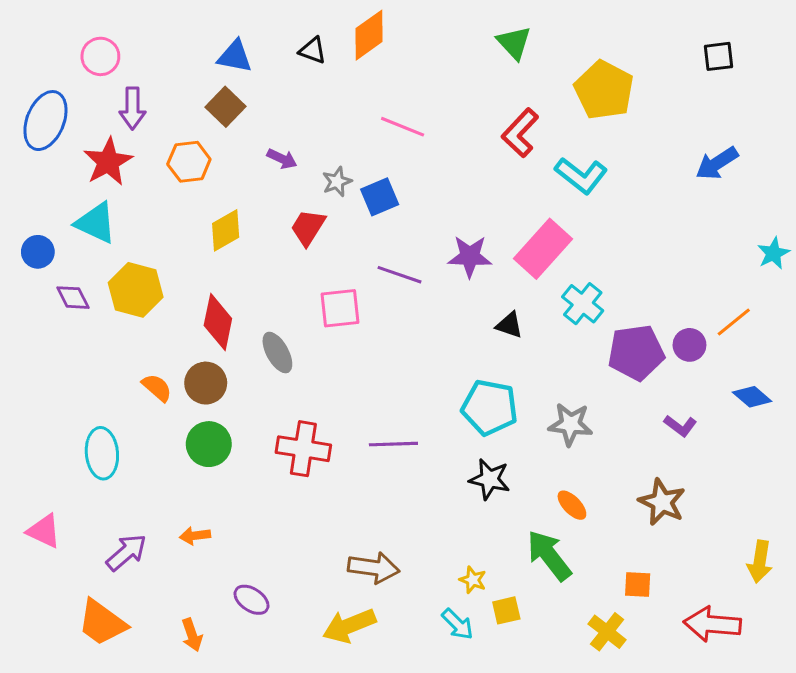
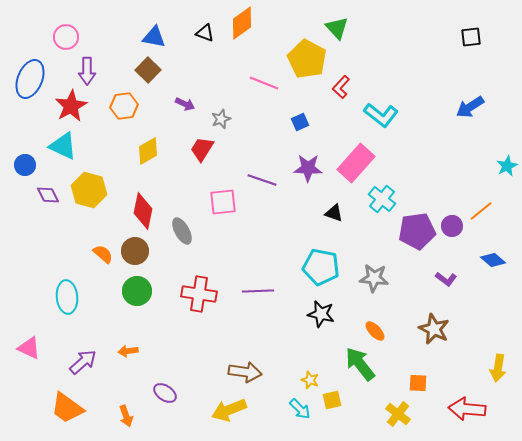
yellow pentagon: (604, 90) -> (307, 59), moved
red L-shape: (520, 133) -> (341, 87), size x0.7
blue square: (380, 197) -> (300, 122), moved, size x0.7

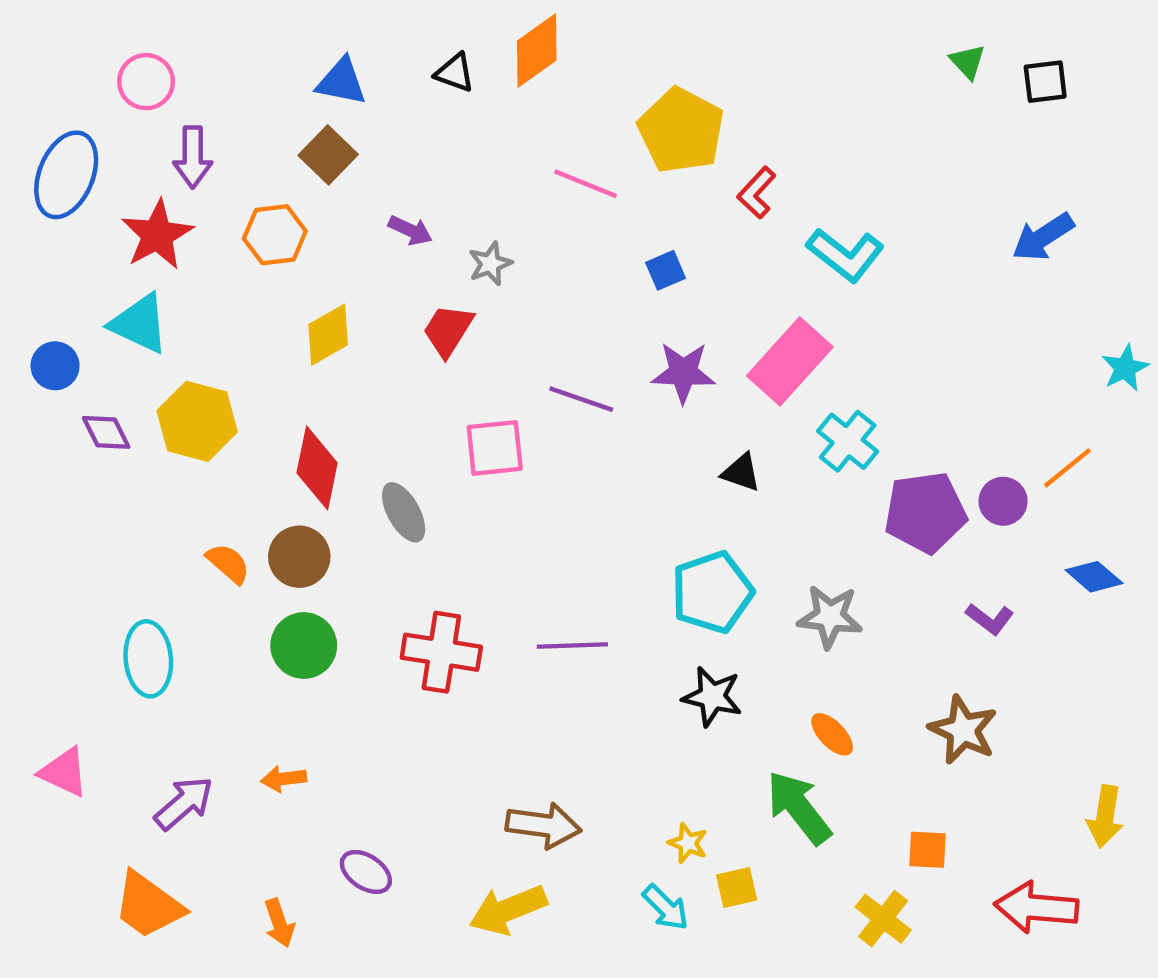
green triangle: (337, 28) -> (968, 62), moved, size x0.7
cyan pentagon: (321, 267) -> (712, 592), turned -30

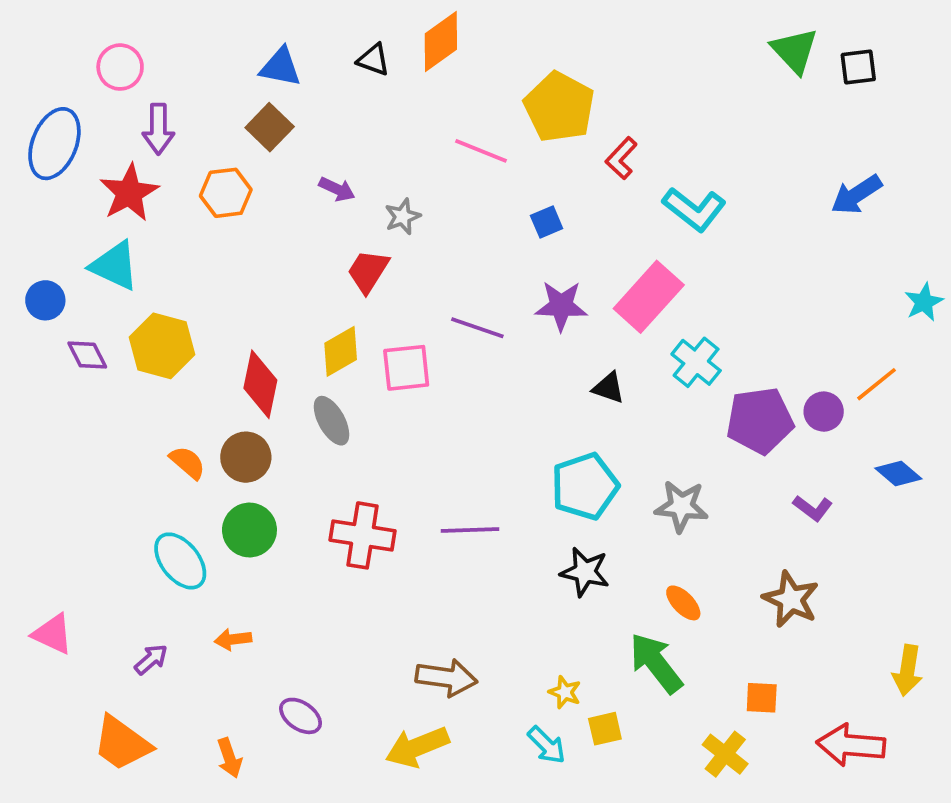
green triangle: (968, 62) -> (794, 51), size x1.6
yellow diamond: (328, 335) -> (341, 351), moved
cyan ellipse: (148, 659) -> (180, 561), moved, turned -34
purple arrow: (184, 803) -> (151, 659), size x0.7

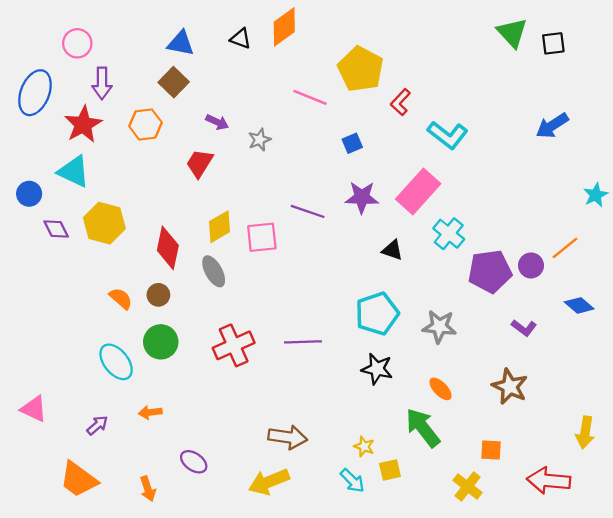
red trapezoid: (368, 271) -> (200, 163), moved
brown circle: (246, 457) -> (158, 295), size x0.7
red cross: (362, 535) -> (234, 345), turned -33

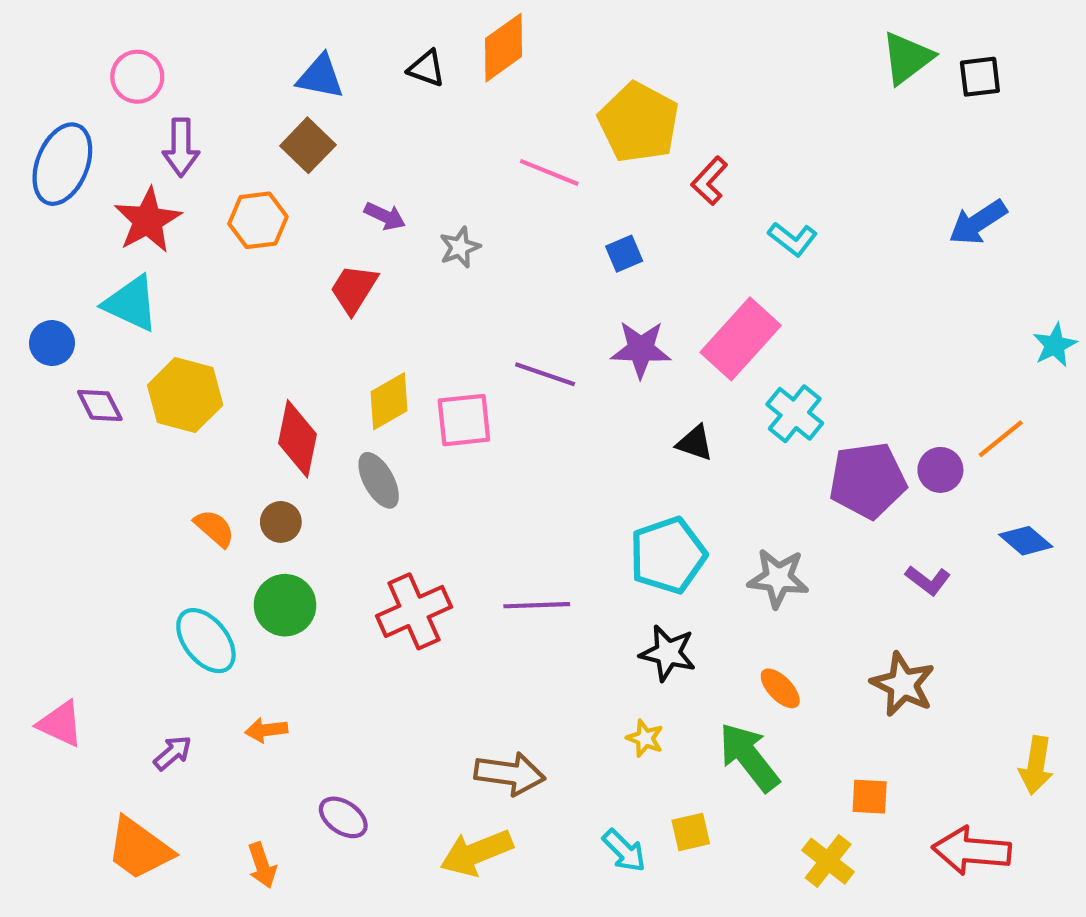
green triangle: (512, 33) -> (907, 58), turned 36
cyan L-shape: (448, 135) -> (793, 239), size x0.7
yellow star: (364, 446) -> (645, 738), moved

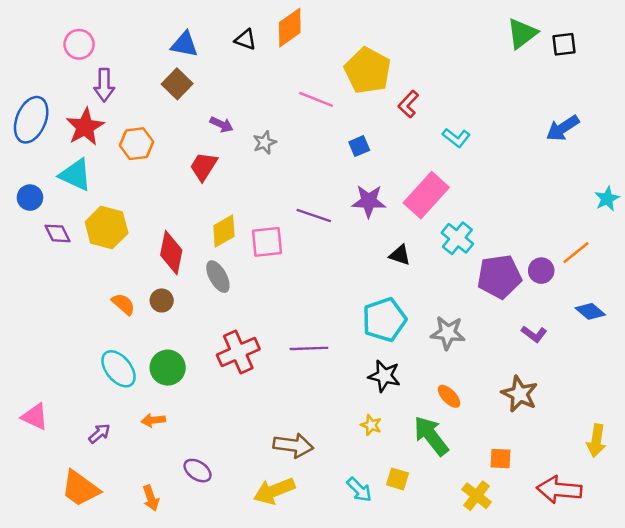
blue ellipse: (62, 164) -> (31, 120), moved
orange hexagon: (258, 220) -> (136, 144), moved
green circle: (285, 605) -> (168, 368), moved
yellow square: (691, 832) -> (398, 479), turned 30

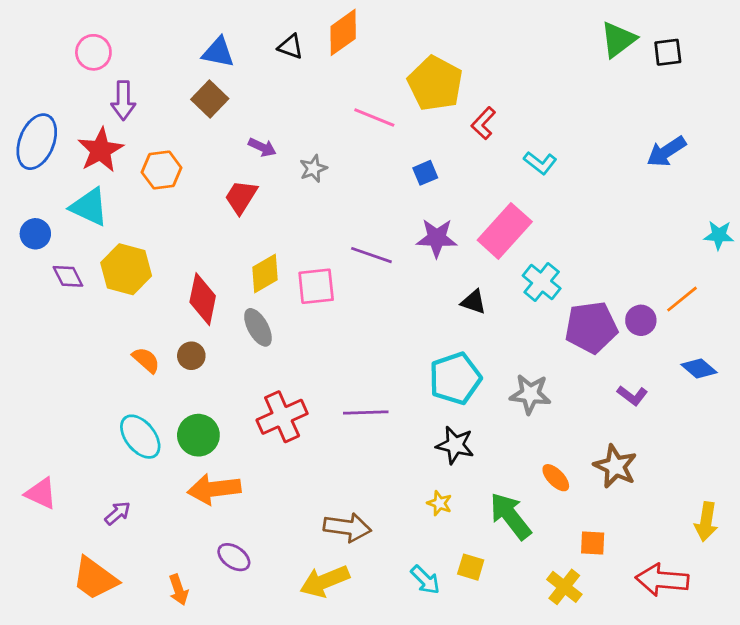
cyan star: (607, 199) -> (719, 235), turned 30
orange ellipse: (449, 396) -> (556, 478), moved
orange arrow: (153, 420) -> (214, 489), moved, size x1.8

